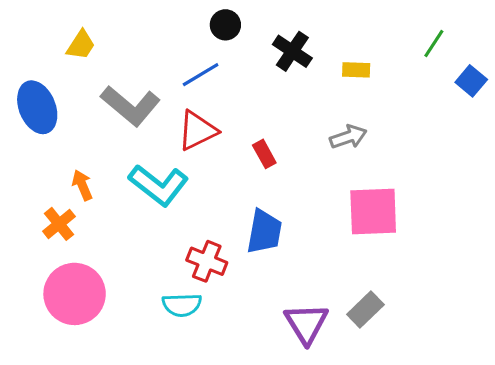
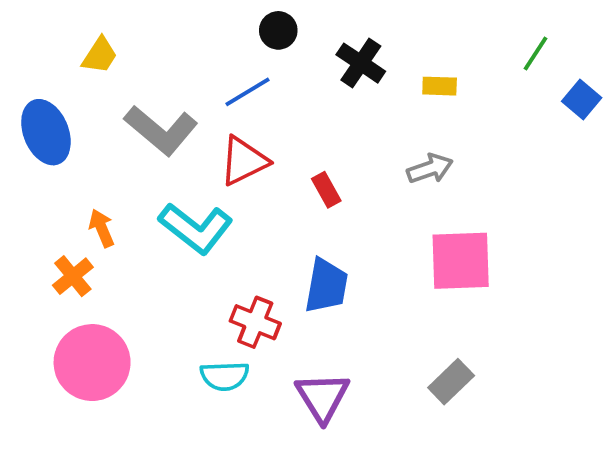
purple triangle: (306, 323) -> (322, 397), moved

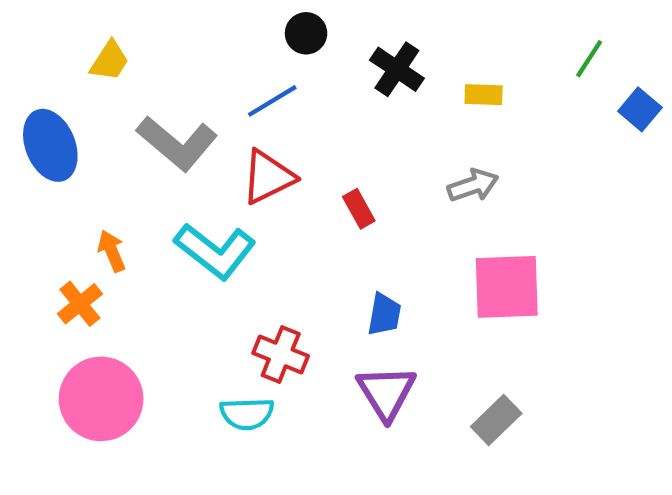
blue trapezoid: (326, 286) -> (384, 314), moved, size x0.7
purple triangle: (322, 397) -> (386, 393), moved

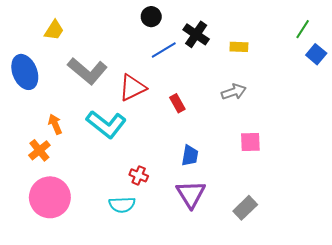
green line: (589, 59) -> (303, 29), moved
blue line: (272, 101) -> (164, 50), moved
pink square: (507, 287) -> (250, 142), size x0.6
red cross: (281, 355) -> (139, 175), size x0.7

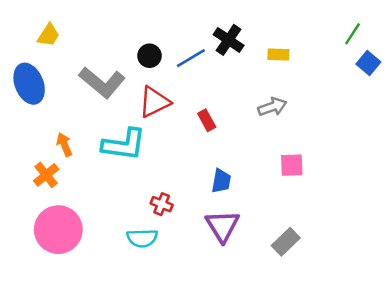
black circle: (151, 17) -> (149, 56), moved
yellow trapezoid: (54, 30) -> (49, 35), moved
cyan L-shape: (106, 124) -> (124, 144), turned -30

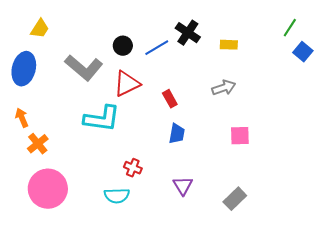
blue ellipse: (29, 84) -> (24, 69), turned 36
orange arrow: (64, 144) -> (22, 118), moved
blue trapezoid: (221, 181) -> (177, 134), moved
purple triangle: (222, 226) -> (183, 186), size x0.7

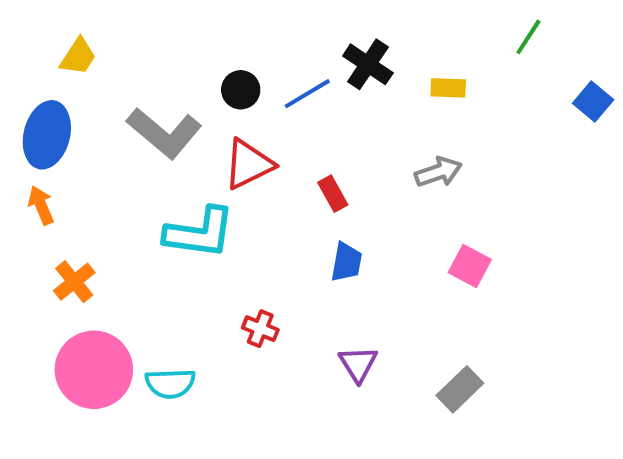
green line: (290, 28) -> (528, 37), moved
orange arrow: (22, 118) -> (41, 205), moved
pink square: (240, 136) -> (470, 266), turned 30
cyan semicircle: (117, 196) -> (170, 383), moved

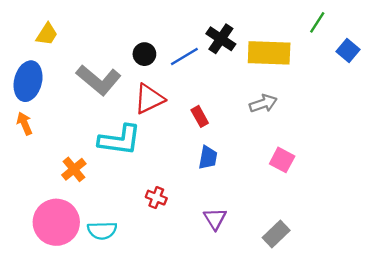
yellow rectangle: (448, 88) -> (269, 53), size x2.0
blue square: (593, 102) -> (348, 51), moved
orange cross: (74, 282) -> (74, 169), moved

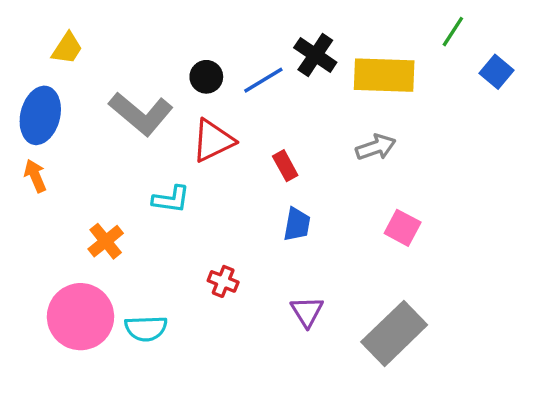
cyan L-shape: (120, 140) -> (171, 199), size x0.6
gray rectangle: (276, 234) -> (394, 333), size x1.6

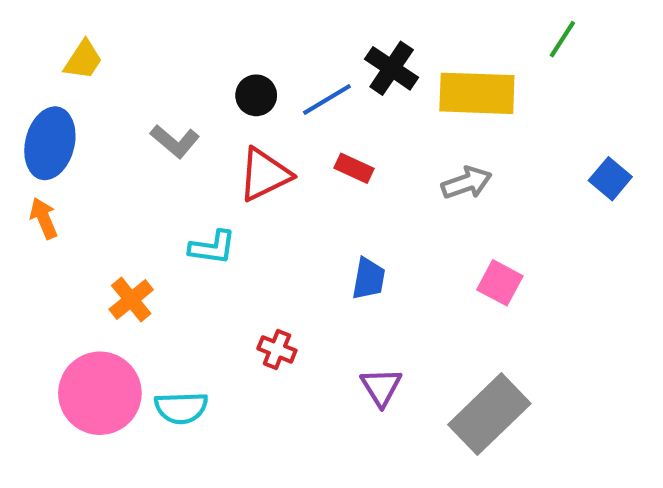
blue square: (496, 72) -> (610, 179), moved
gray L-shape: (141, 114) -> (175, 141), size x0.6
red rectangle: (285, 166) -> (354, 168), moved, turned -36

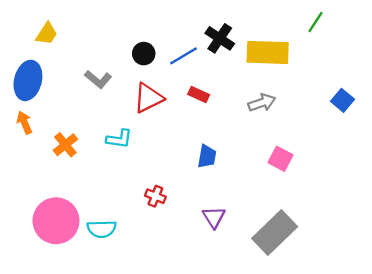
orange cross: (131, 299) -> (65, 145), moved

